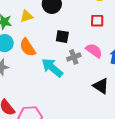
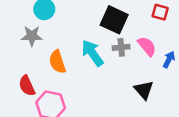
black square: (62, 37) -> (114, 20), size x1.6
orange semicircle: (28, 47) -> (57, 62), moved

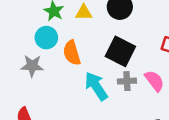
orange semicircle: (57, 62) -> (72, 53), moved

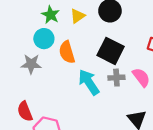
yellow triangle: (84, 12) -> (78, 16), turned -35

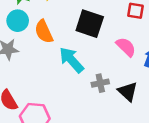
gray cross: (116, 78) -> (100, 83), moved

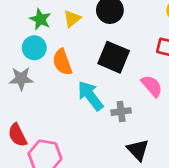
gray cross: (100, 83) -> (121, 112), moved
black triangle: (128, 92) -> (138, 150), moved

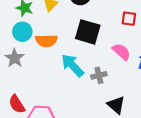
orange semicircle: (62, 62) -> (46, 41), turned -65
gray star: (21, 79) -> (15, 58), turned -30

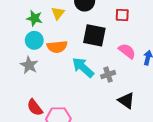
red square: (129, 19) -> (122, 15), moved

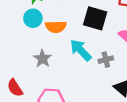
gray star: (29, 65) -> (42, 59), moved
red semicircle: (35, 107) -> (15, 88), moved

